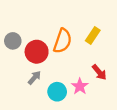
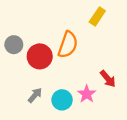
yellow rectangle: (93, 35) -> (97, 16), moved
gray arrow: (34, 78) -> (35, 95), moved

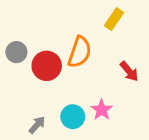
red arrow: (108, 79) -> (129, 71), moved
gray arrow: (35, 95) -> (37, 125), moved

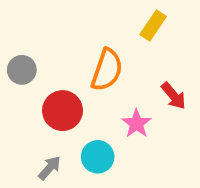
red circle: (47, 66) -> (63, 111), moved
pink star: (102, 110) -> (136, 124), moved

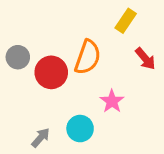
red arrow: (173, 96) -> (145, 59), moved
red circle: (63, 111) -> (51, 72), moved

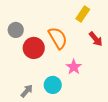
gray circle: (18, 57) -> (16, 30), moved
orange semicircle: (88, 57) -> (58, 38), turned -50

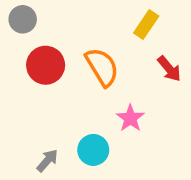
gray circle: (16, 30) -> (23, 19), moved
red circle: (34, 48) -> (46, 65), moved

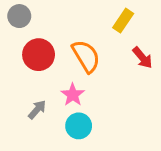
pink star: (130, 118) -> (73, 95), moved
gray arrow: (47, 161) -> (37, 110), moved

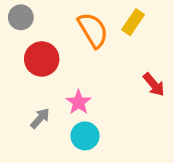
orange semicircle: (86, 56) -> (93, 30), moved
red arrow: (142, 58) -> (154, 85), moved

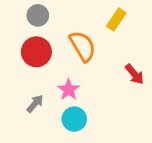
gray circle: (21, 17) -> (38, 15), moved
orange semicircle: (93, 30) -> (83, 46), moved

